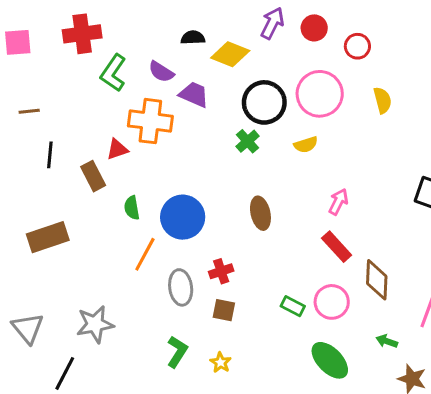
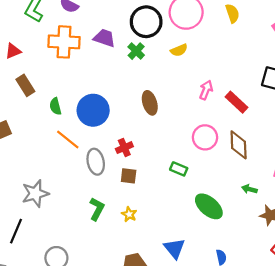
purple trapezoid: (194, 94) -> (104, 38), moved
red triangle: (117, 149) -> (13, 51), moved
red rectangle: (337, 247) -> (237, 102), moved
orange line: (145, 254) -> (68, 140), turned -75
pink circle: (332, 302) -> (205, 137), moved

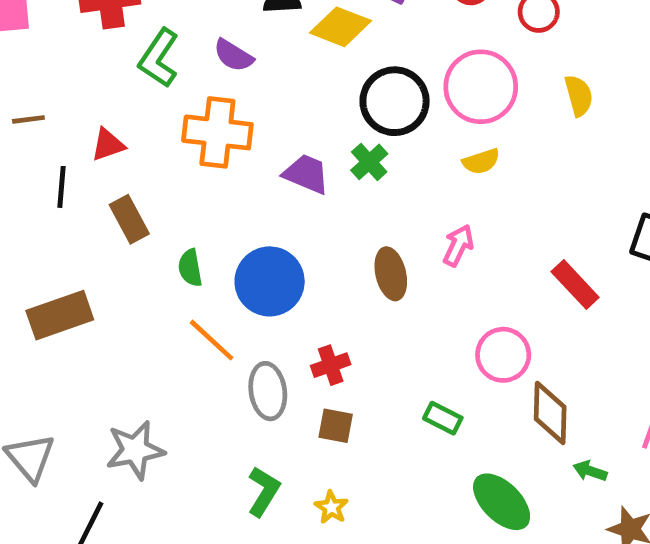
purple trapezoid: (104, 38) -> (306, 174), moved
yellow semicircle: (179, 50) -> (481, 161), moved
pink arrow: (206, 90) -> (458, 245), moved
brown diamond: (239, 145) -> (550, 413), moved

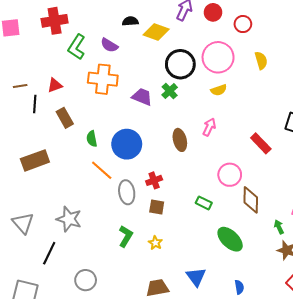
brown line: (28, 119) -> (20, 86), moved
gray star: (135, 450) -> (69, 219), turned 30
green arrow: (590, 471) -> (279, 227), moved, turned 48

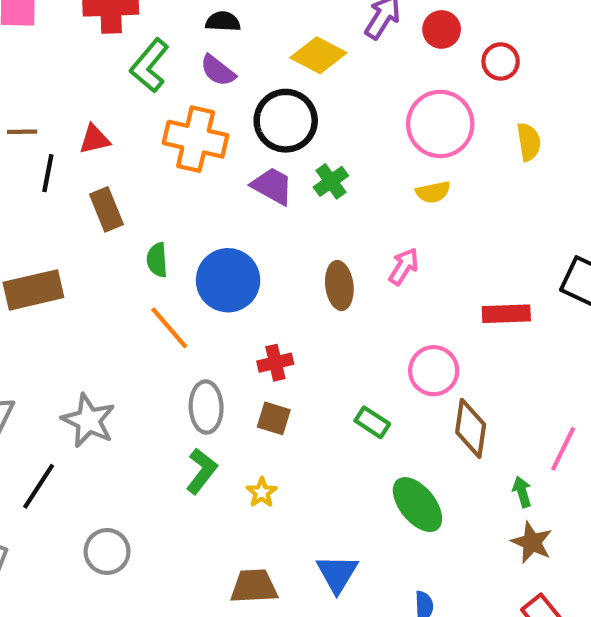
black semicircle: (130, 21) -> (223, 22), moved
black circle: (180, 64) -> (286, 121), moved
red rectangle: (261, 143) -> (506, 314), turned -55
gray ellipse: (127, 192) -> (206, 407), moved

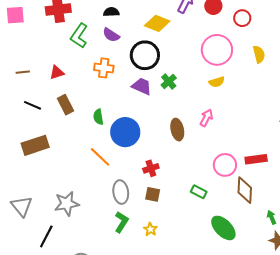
orange cross: (196, 139) -> (104, 68), size x0.7
black line: (48, 173) -> (32, 105), moved, turned -72
green semicircle: (157, 260) -> (98, 117), moved
red rectangle: (506, 314) -> (256, 159), moved
gray star: (89, 420) -> (67, 204), turned -30

